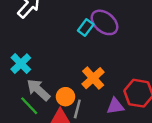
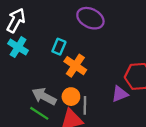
cyan rectangle: (86, 28) -> (59, 47), moved
cyan cross: (21, 64) -> (18, 47), moved
orange cross: (93, 78) -> (75, 66), moved

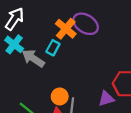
orange cross: (75, 66) -> (66, 29), moved
gray arrow: (44, 96) -> (33, 58), moved

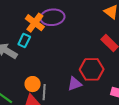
purple ellipse: (86, 24) -> (52, 17), turned -35

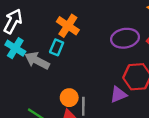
purple ellipse: (52, 17) -> (125, 38), moved

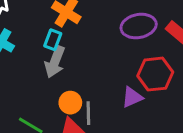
gray arrow: (37, 61) -> (55, 62), moved, turned -95

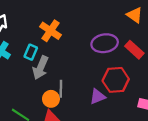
cyan rectangle: (53, 40) -> (31, 52), moved
gray line: (88, 113) -> (61, 89), moved

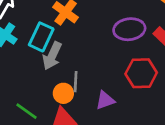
cyan rectangle: (31, 52) -> (41, 37), size x1.5
purple triangle: (98, 97) -> (105, 100), moved

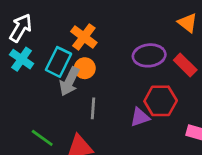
orange circle: (63, 93) -> (85, 68), moved
purple triangle: (105, 100) -> (140, 117), moved

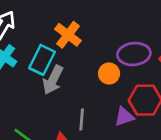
orange circle: (85, 68) -> (109, 74), moved
gray line: (93, 108) -> (82, 119), moved

